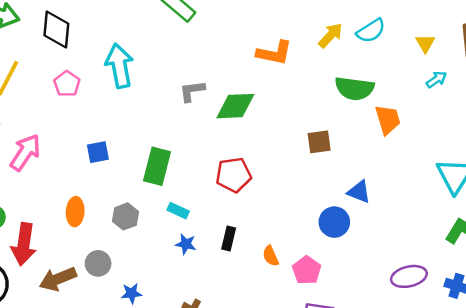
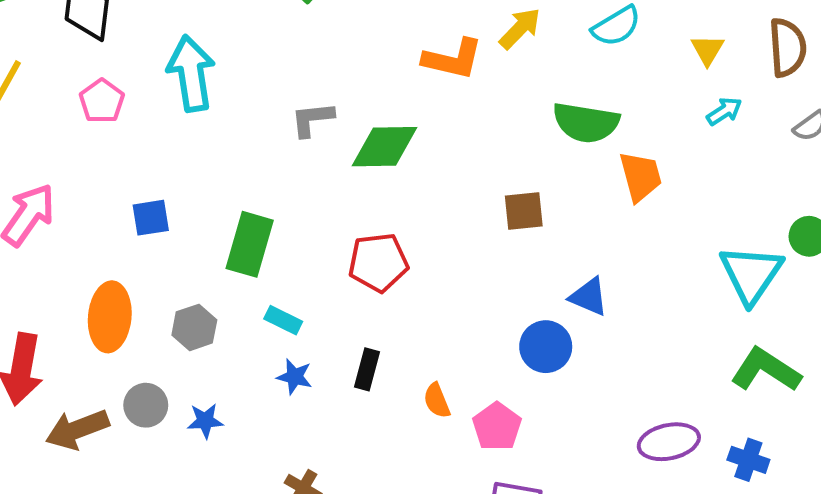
yellow arrow: (331, 35) -> (520, 28), moved
orange ellipse: (75, 212) -> (110, 317), size x1.4
blue star: (131, 293) -> (205, 421), moved

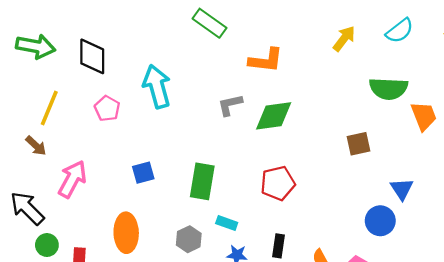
orange L-shape: (453, 59) -> (266, 60), moved
blue triangle: (589, 297) -> (402, 189), turned 40
gray hexagon: (194, 327) -> (189, 239), moved

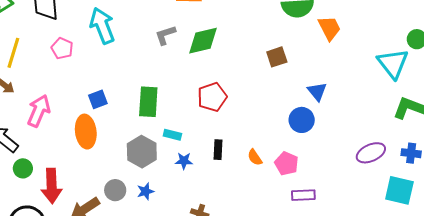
orange ellipse: (126, 233) -> (86, 132), moved
gray hexagon: (189, 239) -> (142, 152), size x1.4

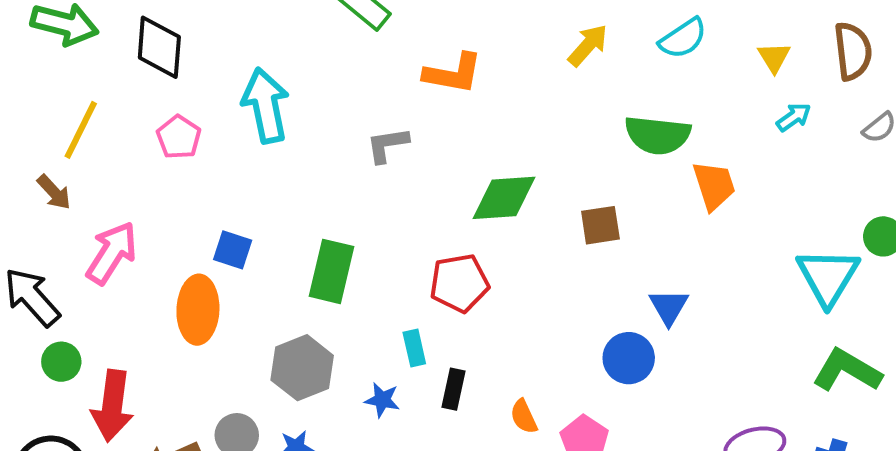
green diamond: (203, 41) -> (504, 198), moved
blue square: (98, 99) -> (233, 250), turned 30
cyan rectangle: (172, 135) -> (414, 348), moved, turned 54

